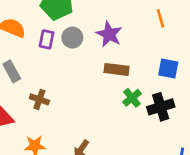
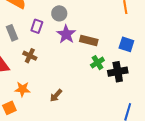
purple star: (109, 34) -> (66, 34), moved
purple rectangle: (47, 39) -> (37, 26), moved

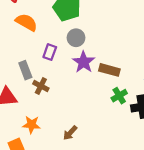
gray rectangle: (12, 33) -> (25, 70), moved

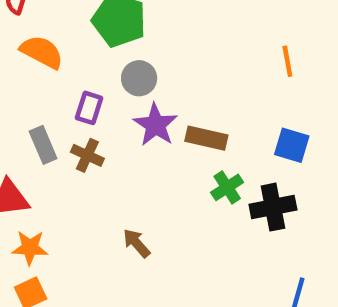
brown cross: (41, 86) -> (87, 155), moved
orange star: (31, 125) -> (30, 248), moved
brown arrow: (70, 133) -> (137, 243), moved, turned 98

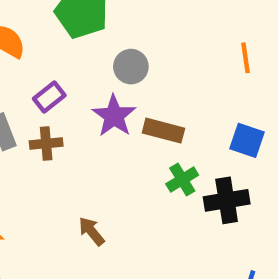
gray circle: (139, 78) -> (131, 67), moved
purple rectangle: (89, 108) -> (49, 97), turned 32
brown cross: (87, 155) -> (46, 143), turned -32

